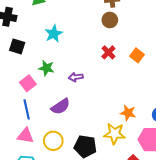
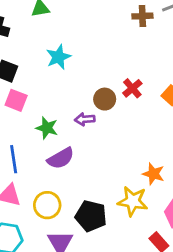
brown circle: (110, 20) -> (105, 99), moved
green star: (46, 68) -> (47, 128), moved
pink square: (28, 83) -> (16, 100), moved, turned -35

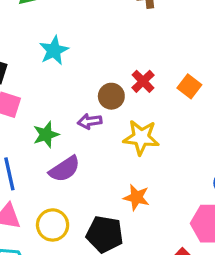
green star: (47, 128) -> (46, 135), turned -30
orange star: (153, 174) -> (136, 197), moved
yellow star: (133, 201) -> (141, 137), moved

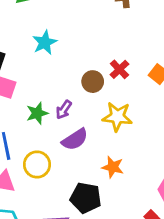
purple arrow: (90, 121) -> (64, 110), moved, turned -48
purple semicircle: (65, 169) -> (75, 139), moved
yellow circle: (53, 225) -> (37, 164), moved

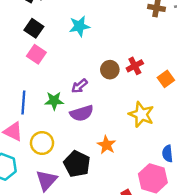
green star: (37, 113) -> (54, 101), moved
yellow star: (117, 117) -> (141, 114), moved
yellow circle: (37, 164) -> (42, 143), moved

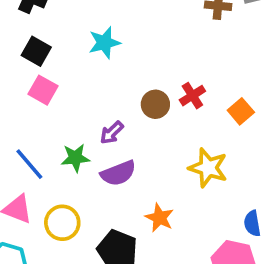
blue line: (23, 103) -> (29, 164), turned -40

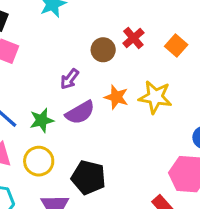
green star: (75, 158) -> (42, 120), moved
orange star: (159, 218) -> (116, 97), moved

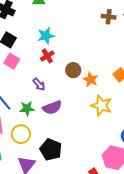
red cross: (133, 38) -> (47, 56), moved
purple arrow: (70, 79) -> (39, 84), moved, turned -88
orange star: (116, 97) -> (91, 80), moved

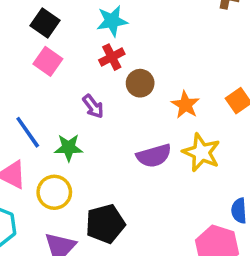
brown circle: (73, 70) -> (140, 83), moved
purple semicircle: (52, 108) -> (154, 156), moved
black pentagon: (51, 150) -> (105, 224), turned 30

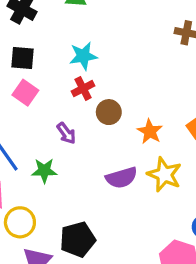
black square: (45, 23) -> (23, 58), turned -30
yellow circle: (54, 192) -> (20, 222), moved

